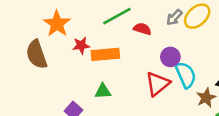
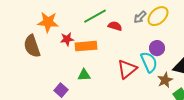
orange star: (57, 24) -> (48, 22), turned -30
purple circle: (170, 57) -> (157, 48), moved

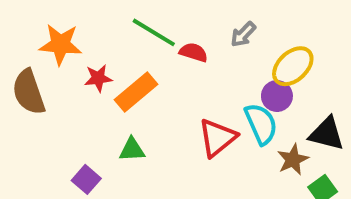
green line: (95, 16) -> (154, 32), turned 60
yellow ellipse: (158, 16) -> (293, 66), moved
orange rectangle: (86, 46) -> (136, 92), turned -35

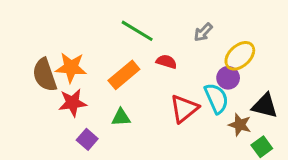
orange star: (60, 44) -> (71, 68), moved
red semicircle: (194, 52) -> (166, 62), moved
red star: (98, 78) -> (73, 103), moved, size x1.4
brown star: (293, 160) -> (240, 125), turned -30

